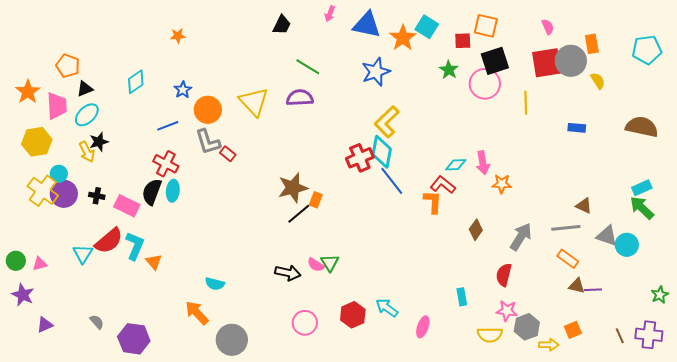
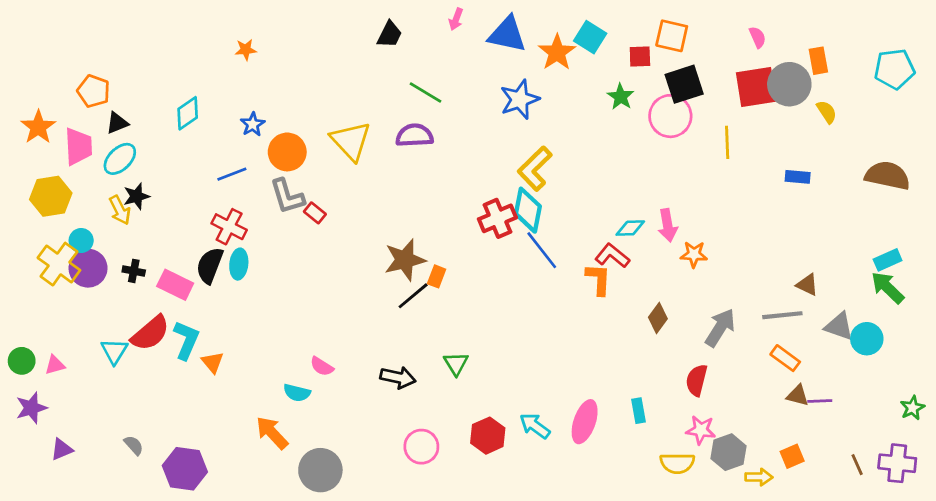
pink semicircle: (316, 265) -> (322, 366), moved
purple star: (23, 295) -> (31, 408), turned 30
pink ellipse: (423, 327) -> (585, 422), moved, size x1.4

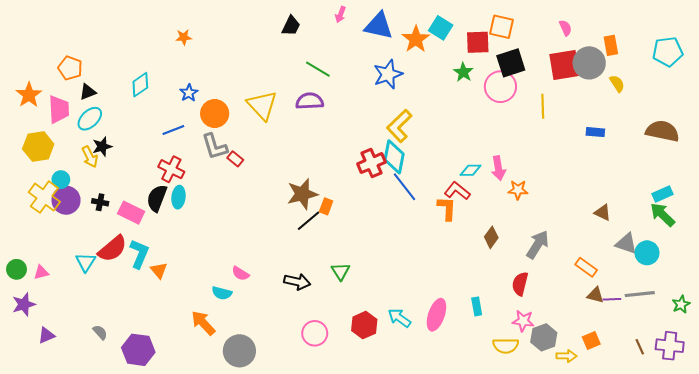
red square: (640, 57) -> (478, 42), size x1.4
gray line: (782, 315) -> (640, 294), moved

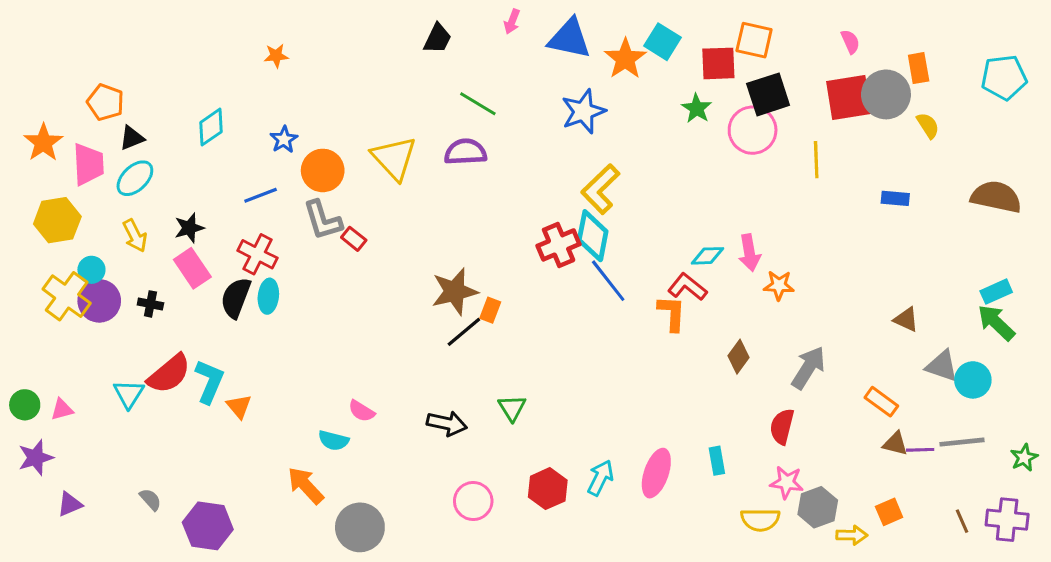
black star: (102, 147) -> (189, 228), moved
pink rectangle: (131, 213) -> (192, 268), moved, turned 30
cyan arrow: (399, 318) -> (600, 478), turned 80

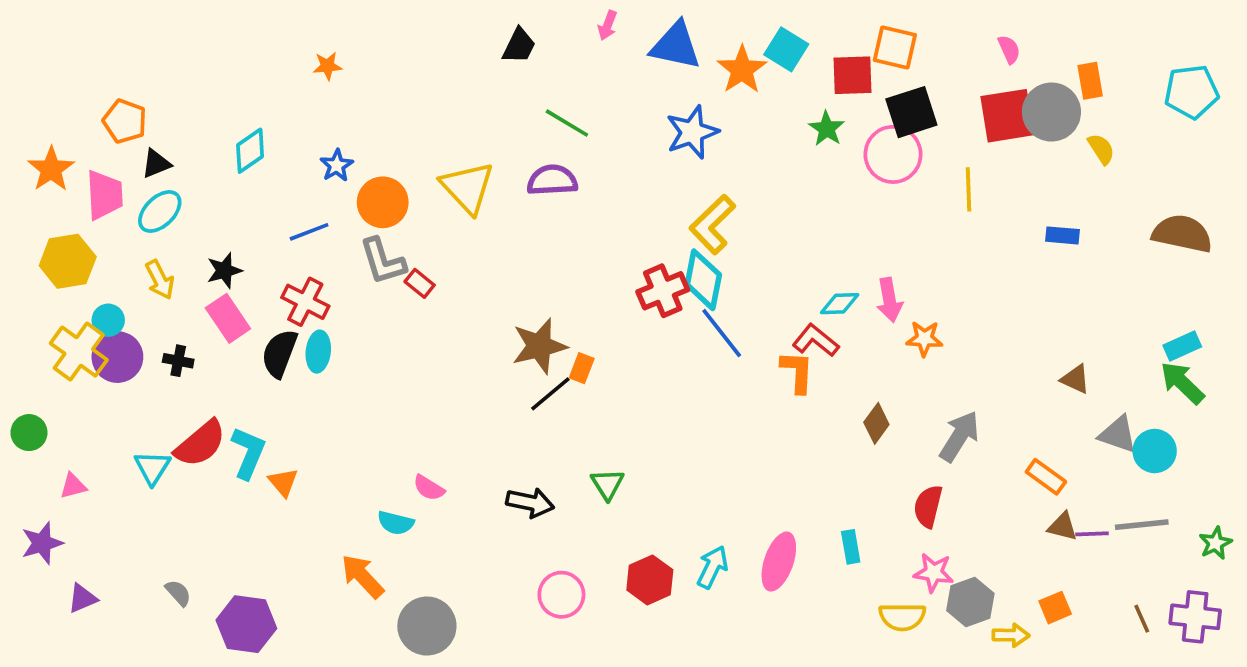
green circle: (25, 405) -> (29, 433), moved

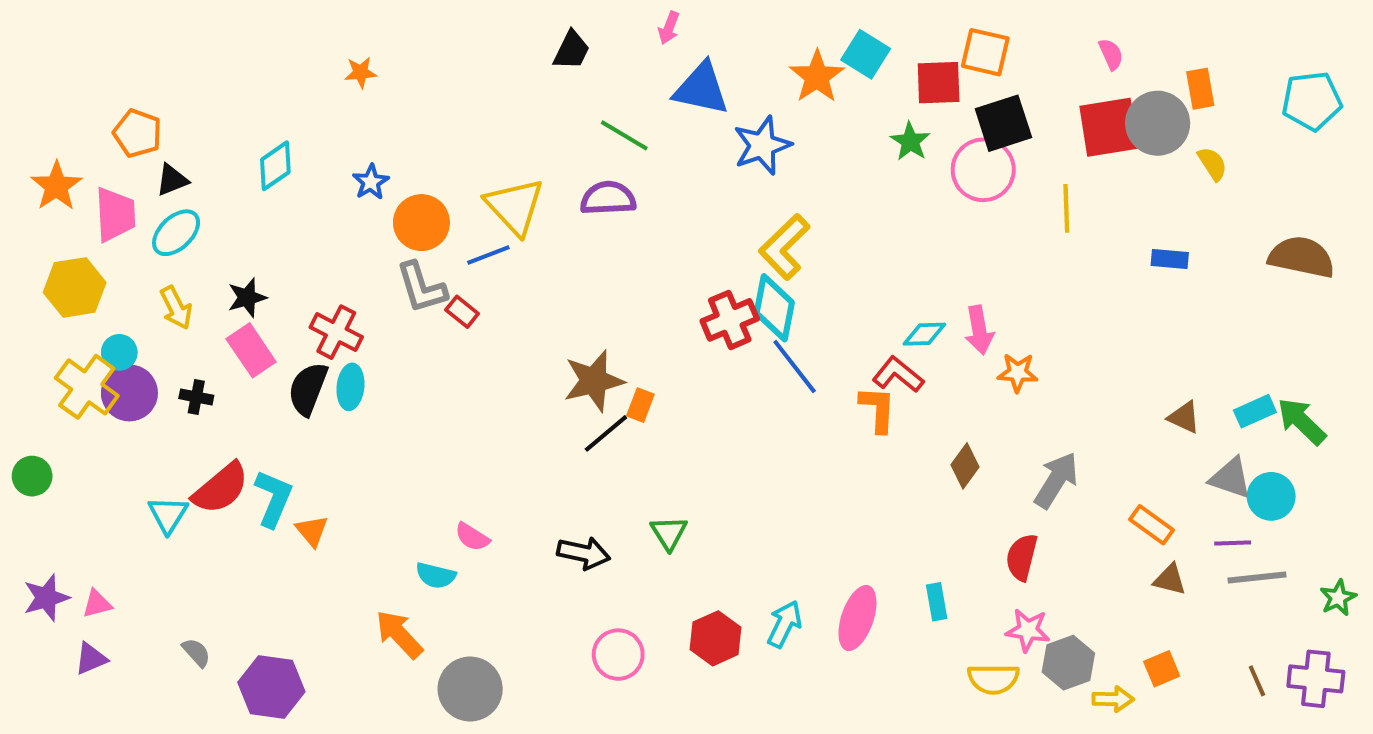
blue triangle: (676, 46) -> (701, 89), moved
blue line: (309, 232) -> (488, 255), moved
cyan rectangle: (1182, 346) -> (1255, 411), moved
pink triangle: (73, 486) -> (97, 604), moved
purple line: (1092, 534) -> (1233, 543), moved

